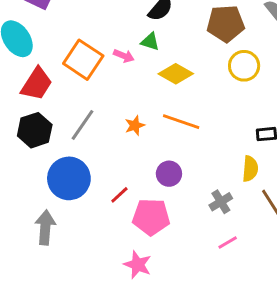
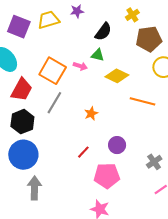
orange line: (181, 122) -> (142, 101), moved
gray line: (83, 125) -> (54, 103), moved
blue circle: (69, 178) -> (23, 155), moved
red line: (119, 195) -> (83, 152), moved

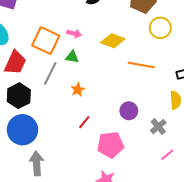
green triangle: (98, 55) -> (72, 57), moved
orange star: (91, 114) -> (78, 90), moved
purple circle: (117, 145) -> (129, 111), moved

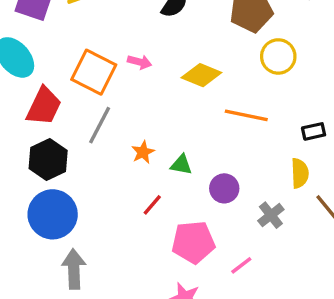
green triangle: (72, 57) -> (181, 165), moved
pink line: (167, 155) -> (241, 265), moved

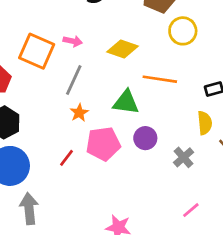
gray line: (100, 125) -> (74, 80), moved
green triangle: (181, 165) -> (126, 102), moved, size x1.5
red line: (152, 205) -> (66, 158), moved
pink pentagon: (193, 242) -> (103, 144), moved
pink line: (241, 265) -> (191, 210), moved

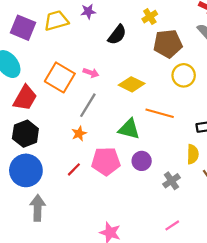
orange star: (79, 113) -> (79, 134), moved

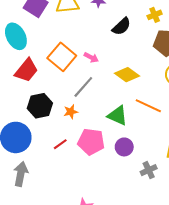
black hexagon: (25, 134) -> (40, 106), moved

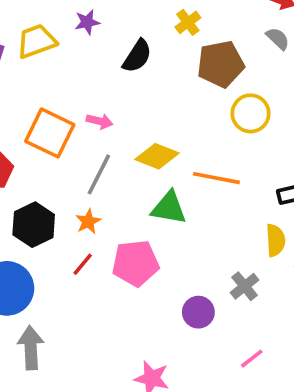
yellow diamond: (127, 75) -> (157, 156), moved
red line: (60, 144) -> (83, 264), moved
purple circle: (124, 147) -> (198, 312), moved

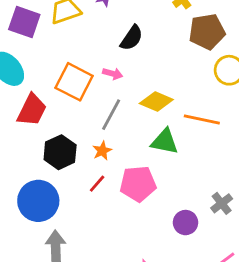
black semicircle: (137, 56) -> (132, 38), moved

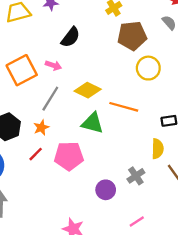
orange square: (74, 82) -> (22, 70), turned 32

